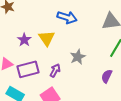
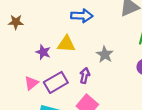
yellow triangle: (47, 38) -> (66, 44), turned -36

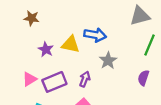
blue arrow: (82, 16) -> (95, 35), moved
brown star: (16, 22) -> (32, 18), moved

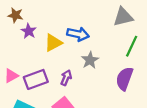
yellow triangle: (71, 44) -> (53, 43), turned -42
purple star: (46, 49) -> (29, 31), moved
purple semicircle: (143, 78) -> (124, 79), size x1.5

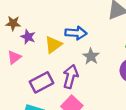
pink triangle: (11, 76) -> (14, 57), moved
purple arrow: (66, 78) -> (70, 77), size x1.5

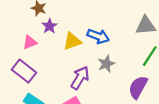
purple rectangle: (42, 82) -> (24, 71), moved, turned 50

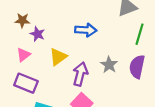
yellow triangle: (72, 41) -> (58, 57), moved
gray star: (106, 64) -> (109, 65), moved

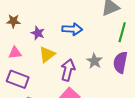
purple star: (37, 34) -> (38, 33), moved
pink triangle: (23, 55) -> (15, 53), turned 32

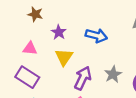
yellow triangle: (47, 54) -> (64, 57), turned -30

